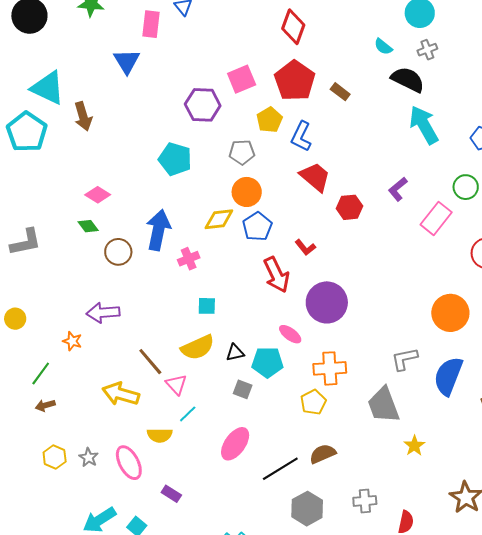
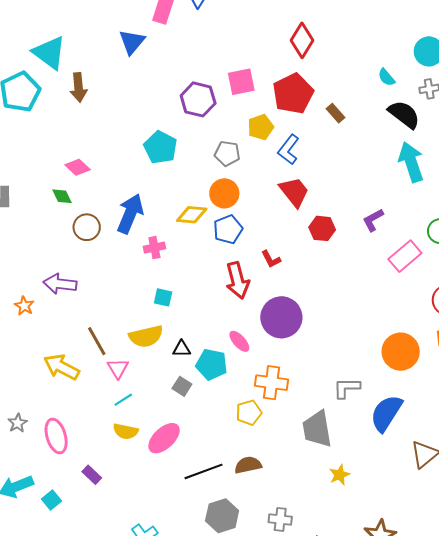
yellow semicircle: (160, 435) -> (126, 431), moved

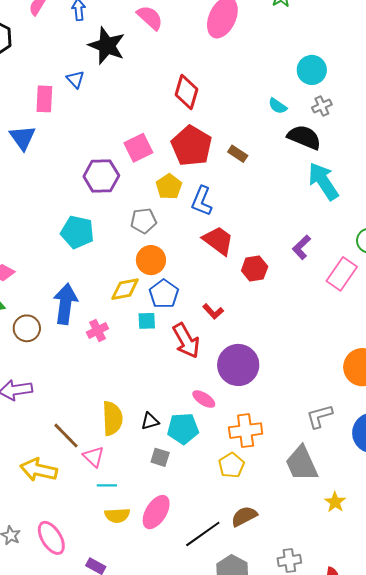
cyan square: (163, 297) -> (147, 321), moved
yellow semicircle: (146, 336) -> (112, 418), turned -64
cyan line: (123, 400) -> (107, 485), turned 48

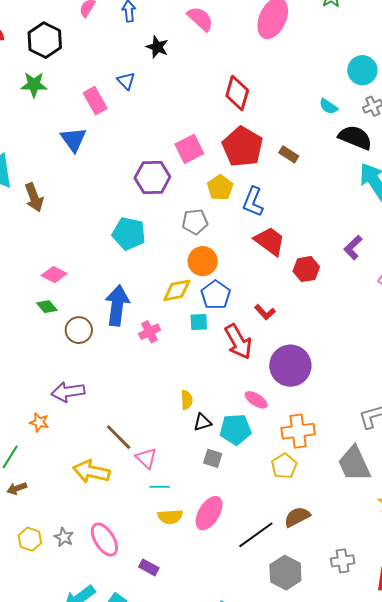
black star: (107, 46) -> (157, 47), size x0.6
pink rectangle: (44, 99) -> (95, 101), turned -32
yellow semicircle: (112, 418) -> (187, 400), moved, size x0.6

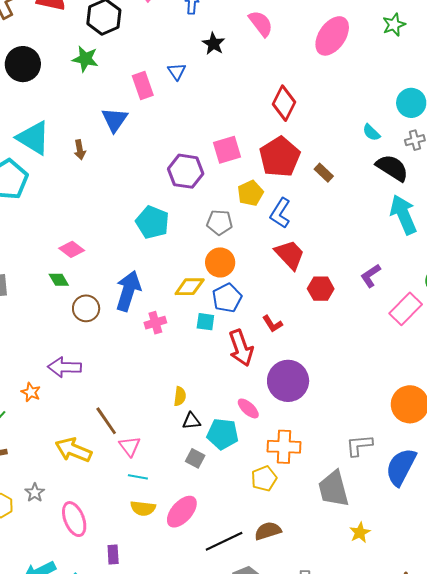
brown arrow: (34, 197) -> (80, 150), moved, size x0.7
gray star: (64, 537) -> (35, 493), moved
purple rectangle: (149, 567) -> (113, 554), turned 48

